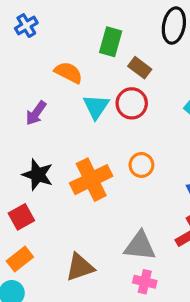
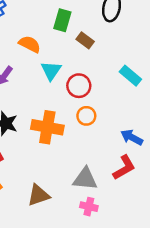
red circle: (132, 103) -> (79, 86), moved
orange cross: (91, 180) -> (47, 127), turned 36

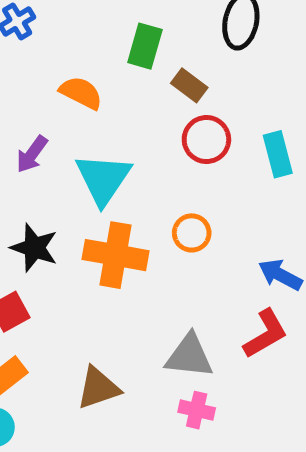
cyan triangle: (51, 71) -> (103, 179), moved, size x1.4
cyan rectangle: (130, 76) -> (278, 154), turned 35
red circle: (79, 86) -> (206, 140), moved

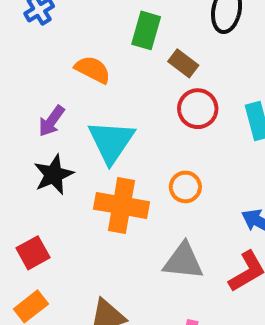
black star: (34, 248) -> (54, 175), moved, turned 30
gray triangle: (189, 356) -> (183, 261), moved

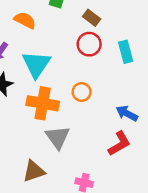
brown rectangle: (183, 63) -> (92, 18), moved
gray triangle: (183, 261) -> (58, 137), moved, turned 48

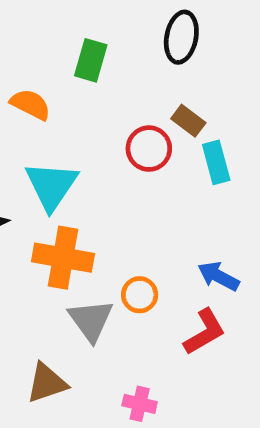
brown rectangle: (92, 18) -> (188, 121), moved
orange circle: (82, 92) -> (140, 295), moved

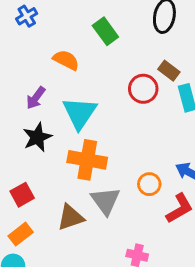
green rectangle: (91, 60) -> (105, 31), turned -52
orange circle: (140, 295) -> (149, 184), moved
brown triangle: (47, 383) -> (71, 217), moved

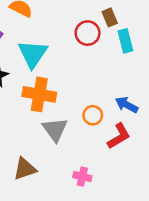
brown rectangle: (169, 71) -> (110, 17), turned 30
brown triangle: (71, 217) -> (25, 169), moved

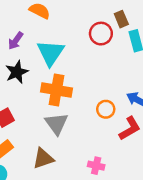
gray triangle: (55, 130) -> (56, 124), moved

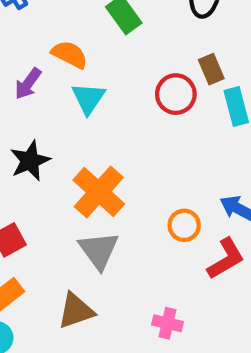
purple arrow: (16, 41) -> (28, 84), moved
cyan triangle: (50, 53) -> (88, 98), moved, size x0.7
orange cross: (56, 90) -> (99, 192), turned 32

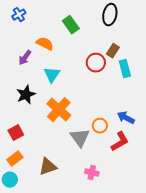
brown rectangle: (211, 69) -> (113, 51), turned 56
cyan triangle: (88, 98) -> (52, 75), moved
gray triangle: (99, 250) -> (80, 138), moved

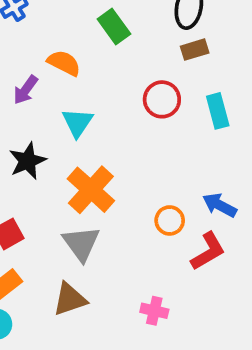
brown rectangle: (113, 51) -> (195, 50), moved, turned 40
gray triangle: (80, 138) -> (81, 244), moved

